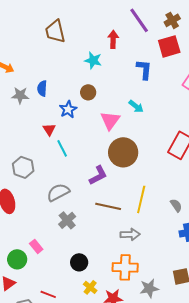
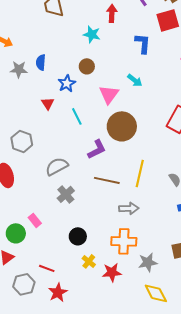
cyan line: (62, 148) -> (77, 116), moved

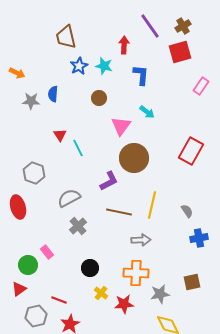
blue L-shape: (143, 43) -> (141, 75), moved
blue star: (67, 83) -> (79, 66), moved
cyan line: (77, 116) -> (78, 148), moved

